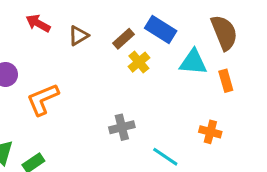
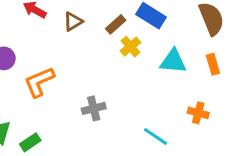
cyan triangle: (193, 62) -> (173, 61), moved
gray cross: (122, 127) -> (94, 108), moved

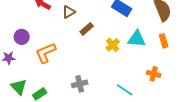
brown rectangle: (116, 24) -> (87, 29), moved
yellow cross: (130, 47) -> (113, 45), moved
gray cross: (94, 108) -> (80, 84), moved

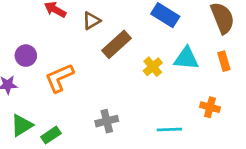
brown rectangle: (87, 29) -> (116, 44), size x1.5
green triangle: (19, 87) -> (22, 125), turned 42
cyan line: (125, 90) -> (169, 129), turned -36

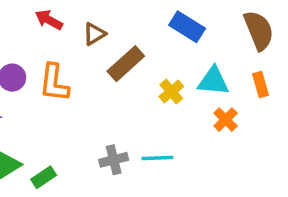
orange L-shape: (59, 78) -> (54, 83), moved, turned -60
orange cross: (210, 107) -> (226, 120), moved, turned 30
cyan line: (169, 129) -> (157, 158), moved

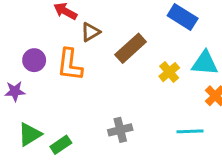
brown triangle: (94, 34) -> (91, 32), moved
cyan line: (157, 158) -> (190, 131), moved

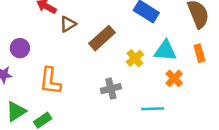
orange L-shape: (70, 65) -> (50, 81), moved
gray cross: (120, 130) -> (111, 89), moved

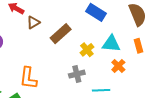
orange L-shape: (50, 81) -> (28, 78), moved
gray cross: (111, 89) -> (77, 74), moved

